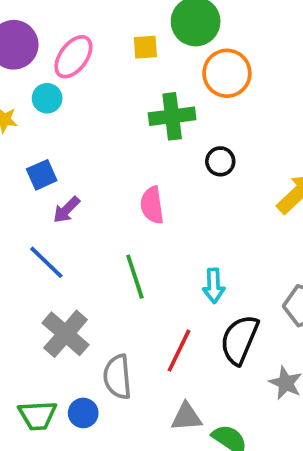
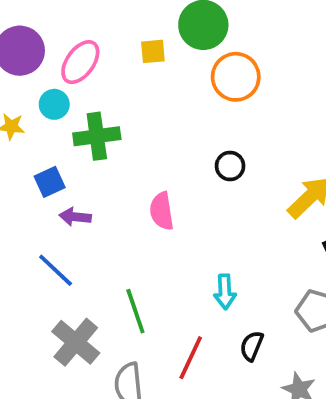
green cross: (172, 116) -> (97, 136), moved
purple arrow: (66, 210) -> (75, 217), turned 52
green line: (135, 277) -> (135, 311), moved
black semicircle: (239, 340) -> (252, 346), size x0.6

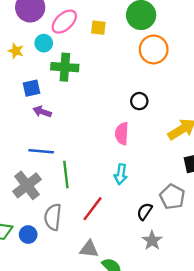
yellow square: (153, 51) -> (98, 28), moved
pink semicircle: (162, 211) -> (122, 134), moved
blue line: (56, 270) -> (41, 151), moved, turned -50
black semicircle: (252, 346) -> (145, 211), moved

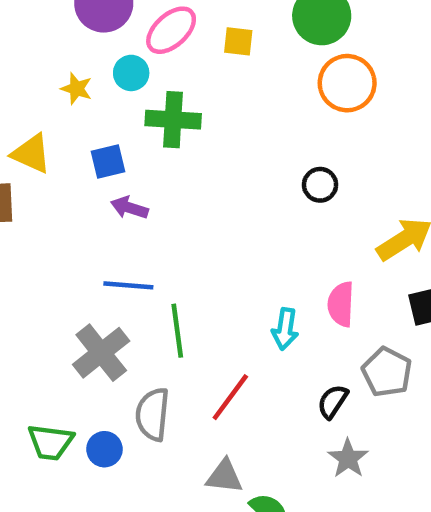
pink semicircle: (122, 134) -> (341, 304), moved

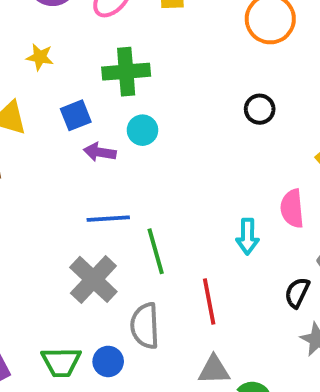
cyan circle: (131, 73) -> (142, 130), moved
red line: (230, 397) -> (209, 302), turned -39

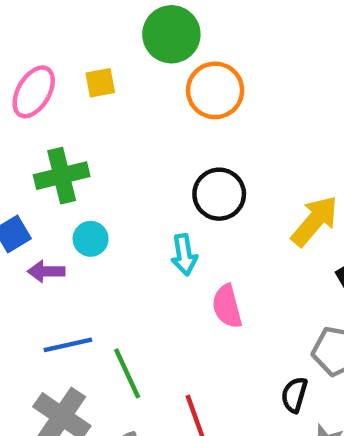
black circle: (260, 109) -> (219, 194), size x1.5
pink semicircle: (292, 209) -> (227, 306), moved
cyan arrow: (247, 236) -> (184, 255), moved

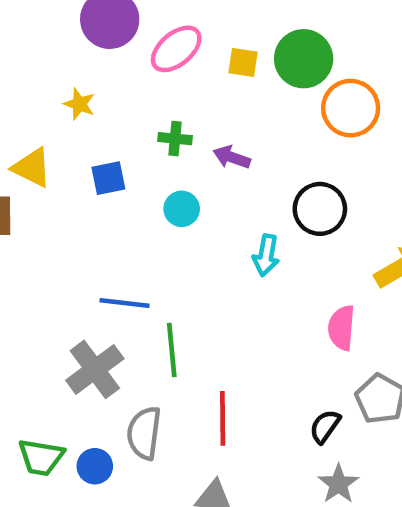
green circle: (171, 34) -> (304, 59), moved
green cross: (62, 176) -> (175, 139), size x0.6
purple arrow: (46, 271) -> (232, 157), moved
pink semicircle: (227, 306) -> (341, 328), moved

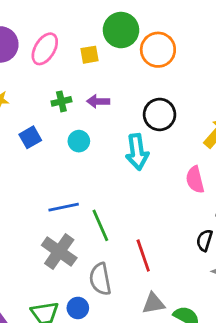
yellow square: (243, 62) -> (89, 55), moved
cyan arrow: (266, 255) -> (137, 152), size x1.4

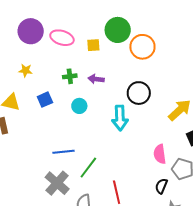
pink ellipse: (45, 49) -> (62, 38), turned 70
pink semicircle: (195, 180) -> (160, 154), moved
green line: (100, 225) -> (88, 168), turned 55

